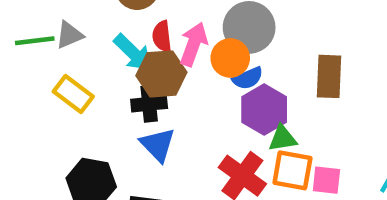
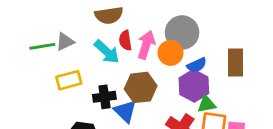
brown hexagon: (161, 74) -> (141, 87), moved
blue semicircle: (248, 78) -> (197, 65), moved
yellow rectangle: (73, 94) -> (69, 80), turned -50
black cross: (149, 104) -> (104, 97), moved

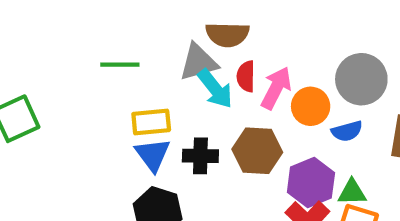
gray circle: (182, 32) -> (361, 79), moved
gray triangle: (65, 42) -> (198, 62), moved, size x1.4
purple hexagon: (194, 86) -> (311, 183), moved
blue triangle: (125, 111) -> (153, 155), moved

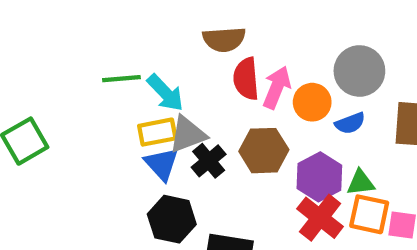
gray triangle: (198, 62) -> (188, 134), moved
red semicircle: (246, 76) -> (246, 79), size x1.4
cyan arrow: (215, 89) -> (165, 93), moved
black cross: (200, 156) -> (209, 161), turned -36

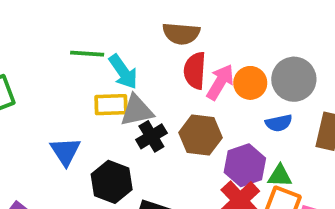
orange circle: (312, 102) -> (250, 83), moved
blue triangle: (162, 164) -> (65, 151), moved

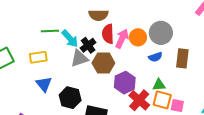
yellow rectangle: (111, 105) -> (38, 57), moved
brown hexagon: (201, 135) -> (103, 63), moved
black cross: (151, 136) -> (88, 45), moved
purple hexagon: (245, 165) -> (125, 83), moved

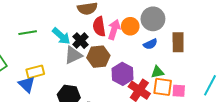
green line: (50, 31) -> (28, 33), moved
yellow rectangle: (38, 57) -> (35, 72), moved
blue triangle: (44, 84) -> (27, 84), moved

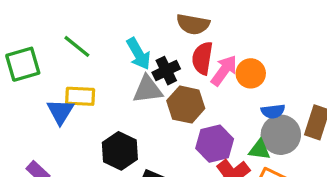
gray circle: (153, 19) -> (281, 135), moved
green line: (28, 33) -> (77, 46), moved, turned 30
green triangle: (157, 72) -> (260, 150), moved

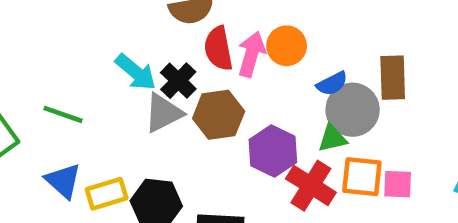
green line: (77, 46) -> (63, 114), moved
yellow rectangle: (80, 96) -> (107, 194), moved

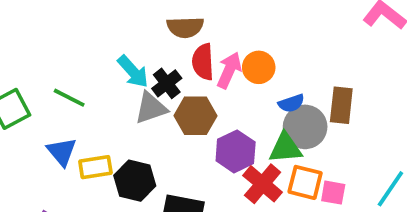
green triangle: (332, 138) -> (285, 148), size x1.4

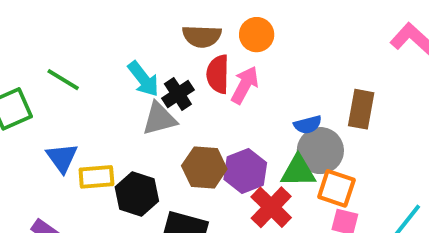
orange circle: (259, 67) -> (257, 35), moved
green line: (69, 98) -> (63, 80), moved
brown rectangle: (341, 105) -> (361, 109), moved
brown hexagon: (196, 116) -> (204, 167), moved
orange square: (305, 182) -> (336, 188), moved

